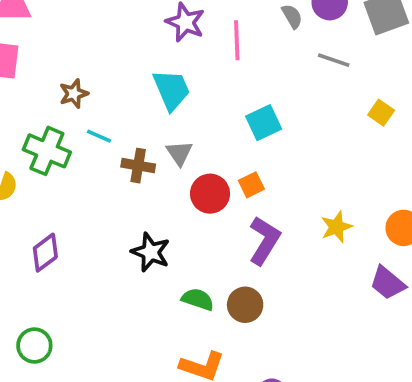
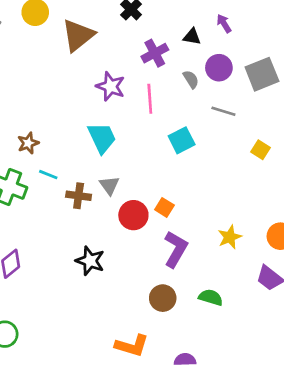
cyan square: (264, 123) -> (182, 140), moved
orange square: (251, 185) -> (164, 207), turned -30
green semicircle: (198, 299) -> (211, 297), moved

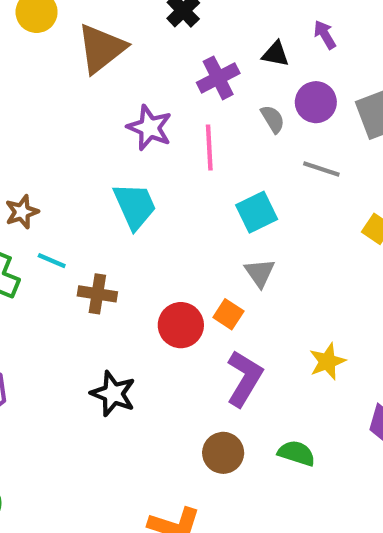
gray triangle: (109, 185) -> (260, 273), moved

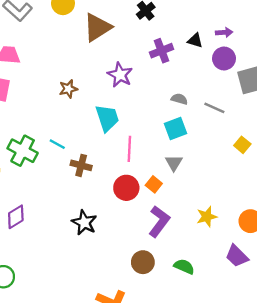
purple arrow: (325, 35) -> (224, 32), turned 112
purple circle: (316, 102) -> (224, 59), moved
gray semicircle: (273, 119) -> (179, 99), moved, turned -49
pink line: (209, 148) -> (129, 149), moved
brown star: (22, 212) -> (68, 89), moved

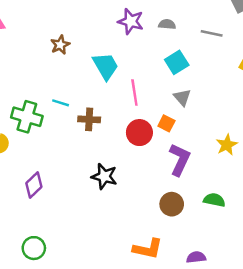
purple star: (120, 75) -> (131, 21), moved
gray semicircle: (179, 99) -> (167, 24), moved

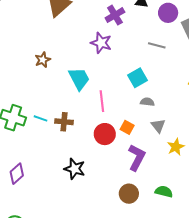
gray semicircle: (167, 24) -> (147, 102), moved
gray line: (212, 33) -> (157, 45), moved
gray triangle: (182, 97) -> (158, 126), moved
cyan line: (61, 103) -> (40, 118), moved

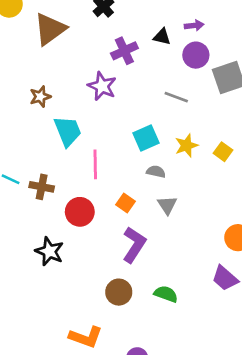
brown star: (43, 60) -> (40, 97), moved
red circle: (105, 134) -> (80, 212), moved
yellow star: (176, 147) -> (187, 145), moved

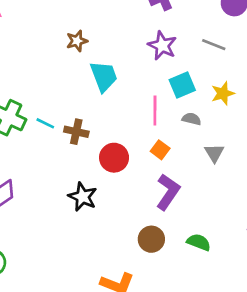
purple star: (102, 86) -> (162, 46), moved
pink line: (95, 164) -> (155, 111), moved
gray triangle: (167, 205) -> (214, 153), moved

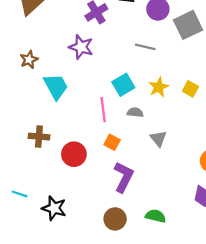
purple star: (162, 46) -> (81, 47), moved
cyan line: (45, 123) -> (20, 194), moved
black star: (83, 197) -> (54, 208), moved

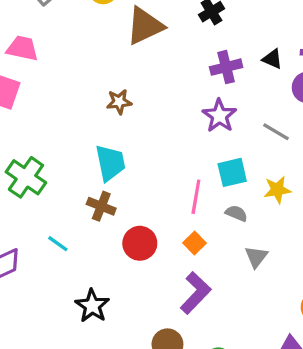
purple star: (81, 47) -> (219, 116), moved
cyan trapezoid: (56, 86) -> (110, 163), moved
cyan line: (20, 194) -> (58, 244), moved

